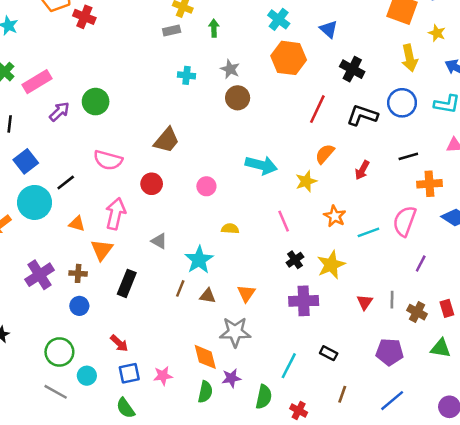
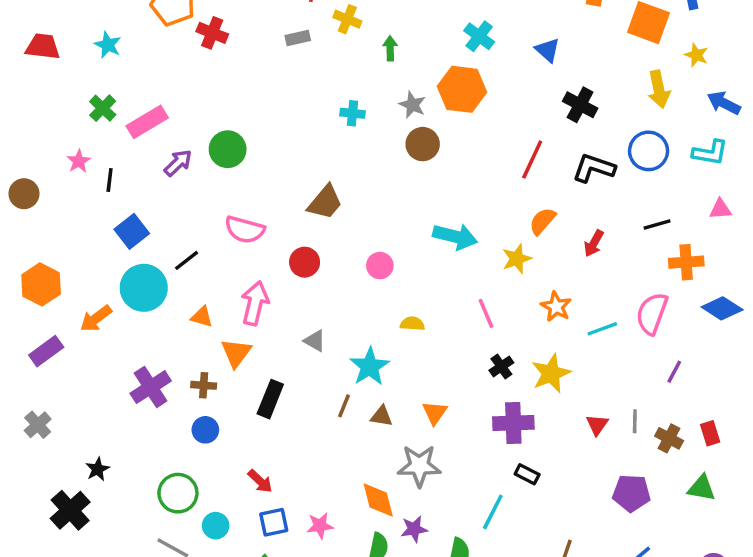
gray rectangle: (172, 31) -> (298, 38), moved
orange hexagon: (289, 58) -> (462, 89), moved
black rectangle: (329, 353) -> (527, 474), moved

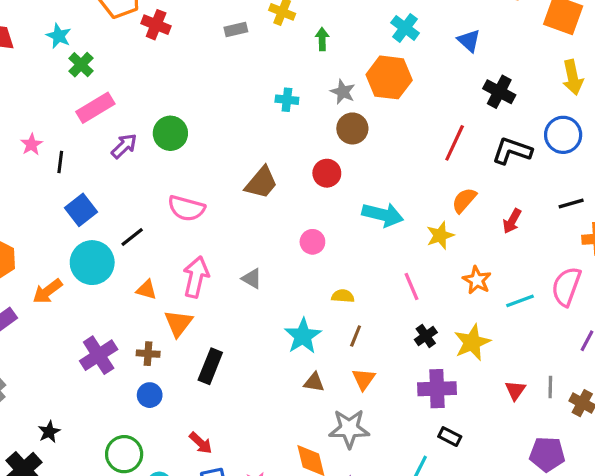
green cross: (103, 108) -> (81, 65), moved
red circle: (305, 262) -> (327, 173), moved
gray triangle: (315, 341) -> (252, 279), moved
brown line: (344, 406) -> (356, 336), moved

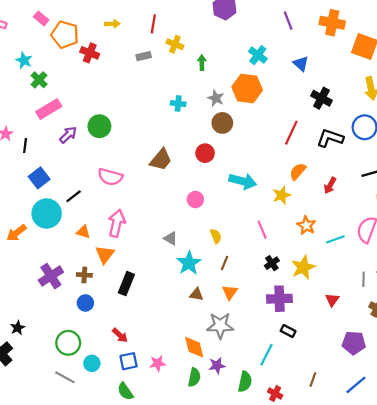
gray triangle: (252, 279) -> (171, 238), moved
yellow semicircle: (343, 296) -> (216, 236), turned 64
gray line: (550, 387) -> (363, 279), moved

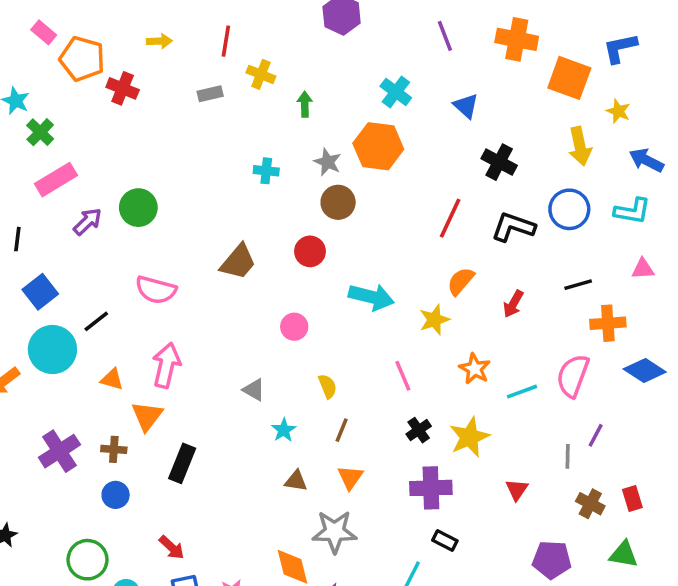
cyan star: (189, 263) -> (284, 430), size x0.6

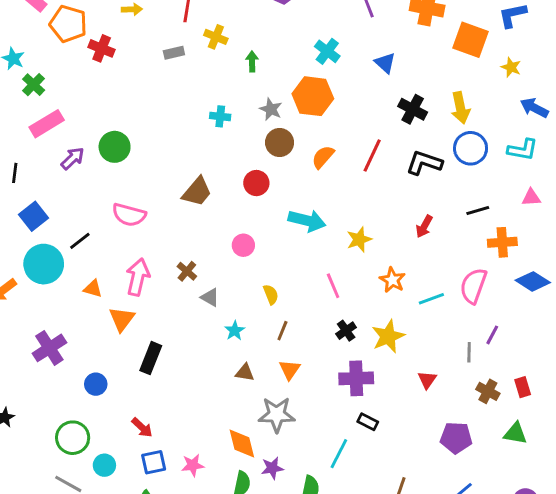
yellow arrow: (580, 146) -> (460, 108), moved
orange semicircle: (461, 281) -> (323, 157), moved
brown cross: (114, 449) -> (187, 271), moved, turned 36

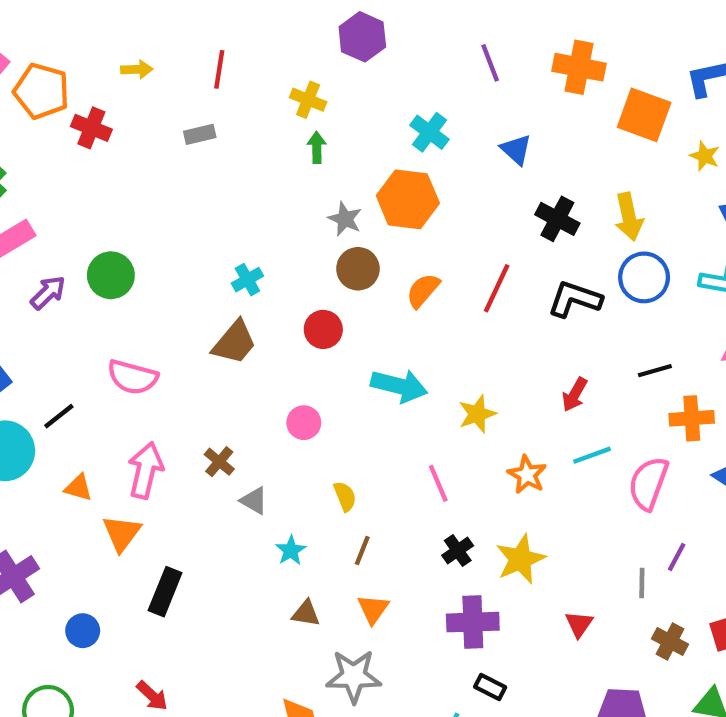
yellow cross: (216, 37) -> (308, 100), moved
cyan cross: (220, 116) -> (247, 280), moved, turned -36
cyan line: (431, 299) -> (592, 455), moved

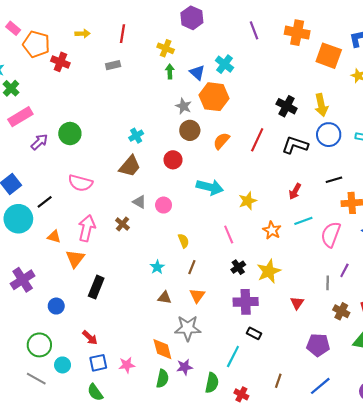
blue triangle: (516, 150) -> (197, 73), moved
gray triangle: (254, 501) -> (139, 202), moved

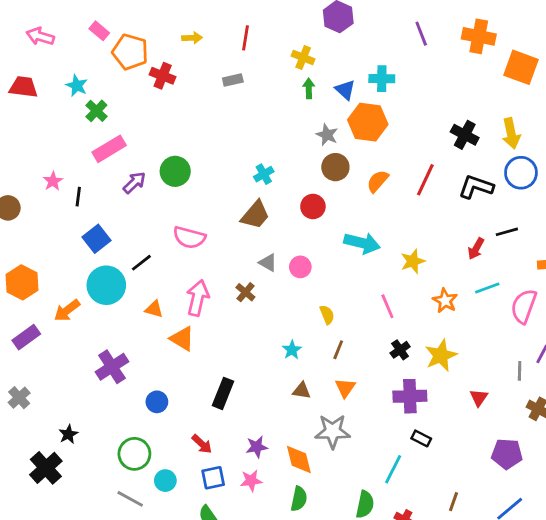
cyan cross: (225, 64) -> (382, 79), turned -36
black line: (334, 180) -> (507, 232), moved
orange triangle: (75, 259) -> (182, 339), turned -36
black rectangle: (96, 287) -> (223, 393), moved
purple star: (185, 367) -> (257, 447), moved

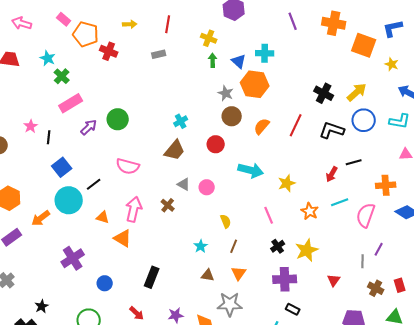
yellow arrow: (511, 133) -> (357, 92), turned -120

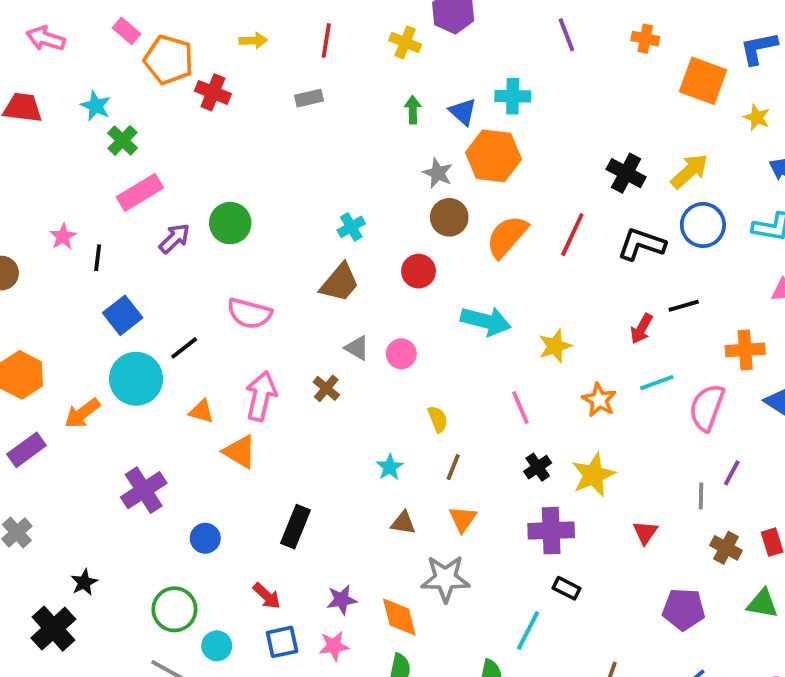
orange cross: (334, 23) -> (645, 39), size x0.6
yellow cross: (209, 38) -> (405, 42), moved
orange semicircle: (262, 126) -> (507, 237), size x1.4

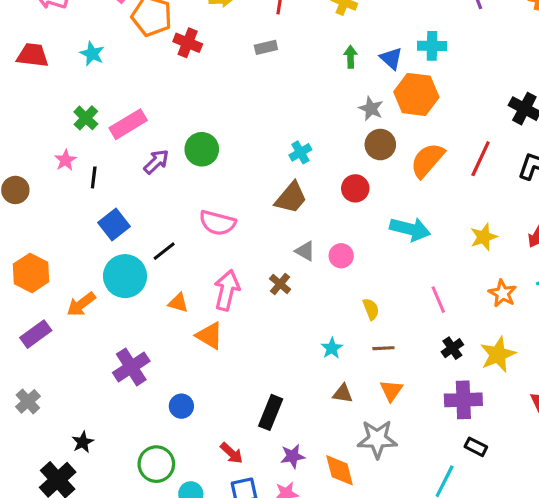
green cross: (123, 140) -> (86, 118), moved
yellow star: (555, 346) -> (484, 237), moved
brown line: (453, 467) -> (383, 348), turned 65
black rectangle: (296, 527) -> (271, 412), moved

